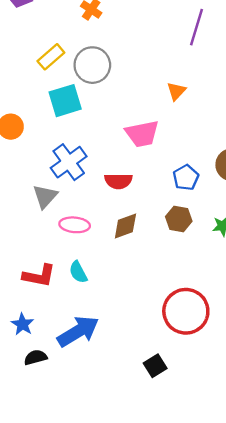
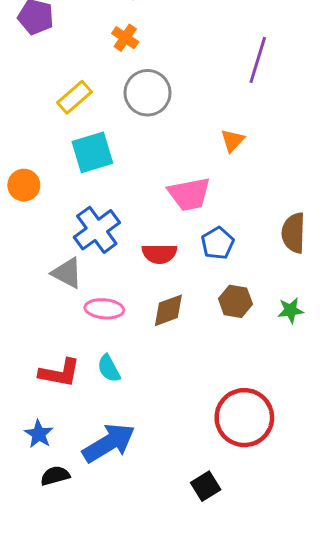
gray circle: (92, 65) -> (148, 93), moved
blue pentagon: (186, 178) -> (218, 243), moved
gray triangle: (45, 196) -> (67, 273), turned -44

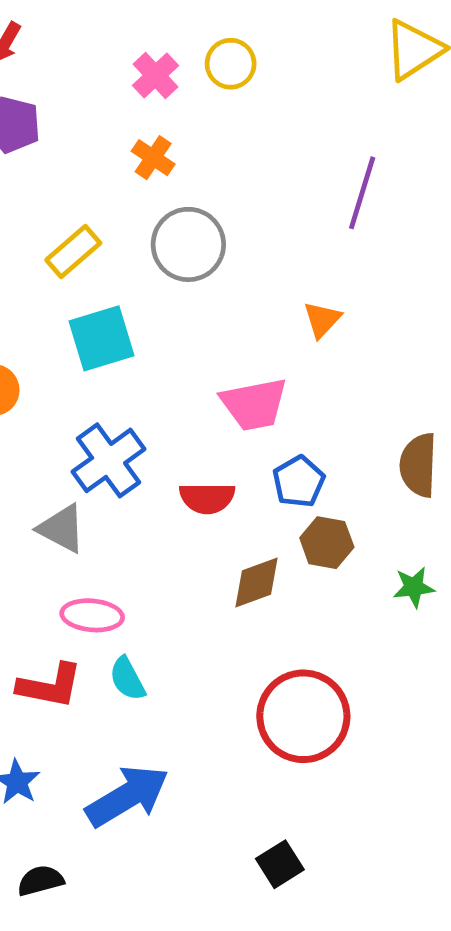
brown hexagon: (235, 301) -> (327, 543), moved
pink ellipse: (104, 309) -> (92, 615), moved
brown diamond: (168, 310) -> (256, 582), moved
red circle: (244, 418) -> (303, 716), moved
black semicircle: (55, 476) -> (40, 881), moved

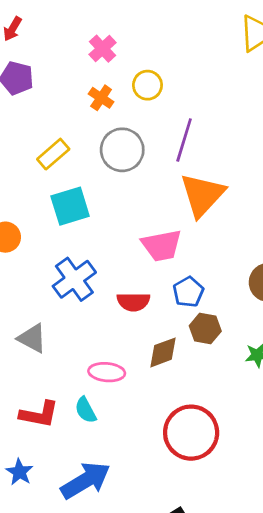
yellow circle: (231, 64) -> (147, 85), moved
purple line: (362, 193) -> (184, 140), moved
orange triangle: (322, 320) -> (202, 195), size x2.0
gray triangle: (62, 529) -> (32, 338), moved
pink ellipse: (92, 615) -> (107, 372), moved

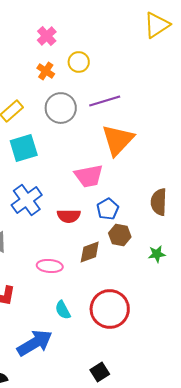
purple line: (184, 140) -> (105, 101), turned 56
cyan semicircle: (86, 410) -> (63, 310), moved

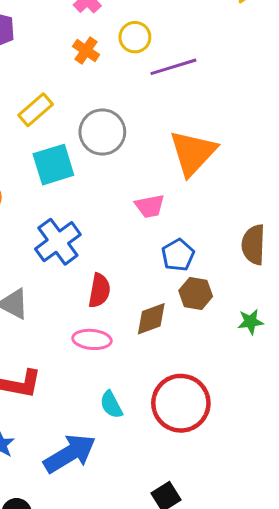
purple line: (105, 101) -> (173, 67), moved
gray circle: (61, 108) -> (102, 132), moved
pink trapezoid: (89, 176) -> (150, 206), size x0.7
red semicircle: (69, 216) -> (99, 291), moved, turned -80

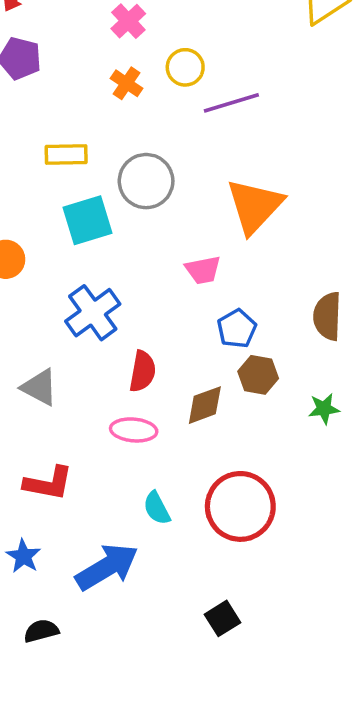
yellow rectangle: (36, 110) -> (66, 154), turned 40

